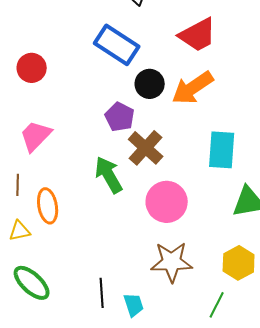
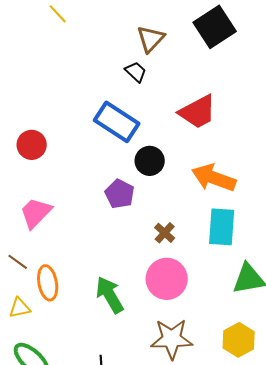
orange arrow: (193, 88) -> (214, 178), moved, turned 54
brown cross: (146, 148) -> (165, 233), moved, size x0.6
green arrow: (109, 175) -> (110, 295), moved
brown line: (18, 185) -> (18, 262), turned -55

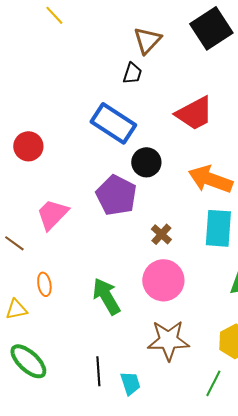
black trapezoid: (136, 72) -> (132, 73), turned 65
purple pentagon: (120, 194) -> (116, 195), size x1.4
pink trapezoid: (36, 213) -> (52, 214), moved
brown line: (18, 262) -> (14, 243), moved
orange ellipse: (48, 283) -> (44, 284), size x0.7

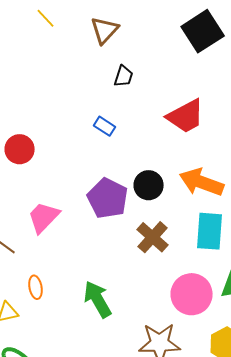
brown triangle: (147, 40) -> (105, 30), moved
blue rectangle: (113, 123) -> (105, 126), size x0.5
black circle: (146, 162) -> (149, 185), moved
brown cross: (161, 234) -> (153, 237), size x1.5
pink circle: (163, 280) -> (192, 294), moved

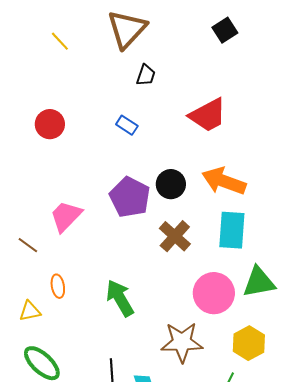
yellow line: (46, 18) -> (60, 41), moved
brown triangle: (105, 30) -> (127, 29), size x1.4
black square: (203, 31) -> (225, 30), size x0.6
red circle: (20, 149) -> (50, 124), moved

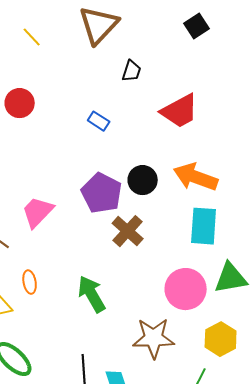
black trapezoid: (146, 75) -> (132, 71), moved
red circle: (50, 124) -> (20, 103), moved
brown cross: (175, 236) -> (128, 231), moved

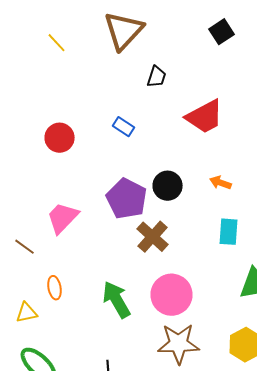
red circle: (20, 103) -> (60, 138), moved
orange arrow: (196, 177) -> (220, 183), size x0.5
cyan rectangle: (204, 226) -> (228, 232), size x0.7
pink circle: (186, 289) -> (172, 295), moved

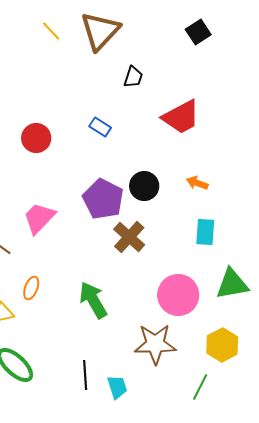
yellow line: (56, 43) -> (51, 31), moved
orange ellipse: (54, 288) -> (31, 288), turned 30
pink circle: (172, 295) -> (178, 295), moved

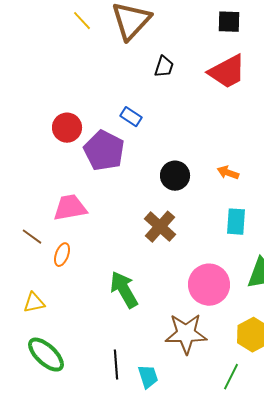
black square: (198, 32) -> (229, 22), turned 35
red trapezoid: (181, 117) -> (227, 72), moved
purple pentagon: (103, 199) -> (104, 151), moved
pink trapezoid: (39, 218) -> (70, 208), turned 36
orange ellipse: (31, 288) -> (62, 255), moved

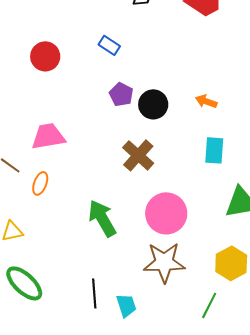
purple pentagon: (104, 151) -> (121, 94), moved, size x0.6
pink circle: (209, 285) -> (166, 213), moved

